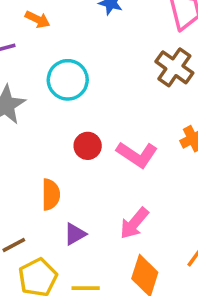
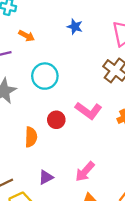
pink L-shape: (137, 155) -> (89, 111), moved
orange semicircle: (51, 195) -> (31, 137), moved

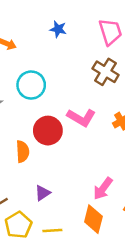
red circle: (56, 120) -> (48, 131), size x1.5
pink arrow: (85, 172) -> (103, 189), moved

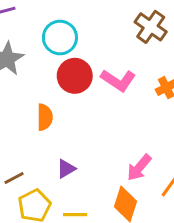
red circle: (48, 131) -> (75, 76), moved

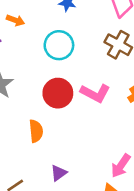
cyan circle: (60, 38) -> (59, 45), moved

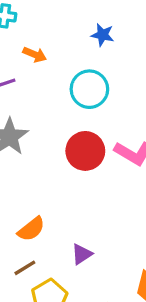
orange semicircle: (36, 131) -> (31, 229), moved, turned 55

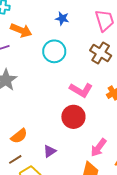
orange arrow: (35, 55) -> (21, 30), size x1.5
red circle: (85, 151) -> (73, 117), moved

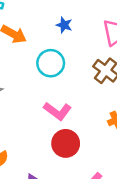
pink L-shape: (81, 90) -> (57, 111), moved

